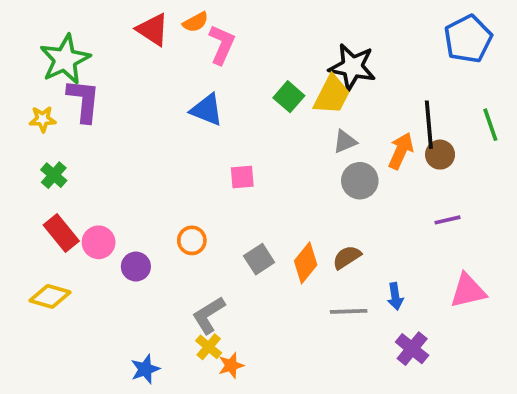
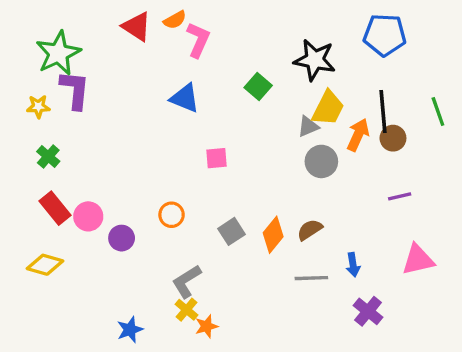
blue pentagon: (468, 39) -> (385, 35), moved, turned 30
yellow trapezoid: (332, 95) -> (328, 108), moved

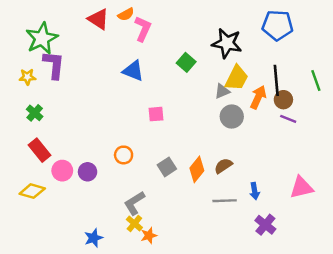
purple line: (400, 196) -> (288, 119), moved, turned 35
pink circle: (88, 216) -> (62, 171), moved

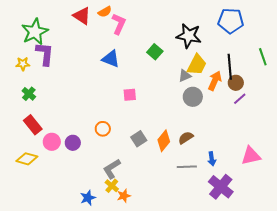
green line: (316, 80) -> (263, 57), moved
purple line: (288, 119) -> (240, 99), turned -64
purple cross: (265, 225) -> (221, 187), size x1.4
blue star: (94, 238) -> (88, 198), moved

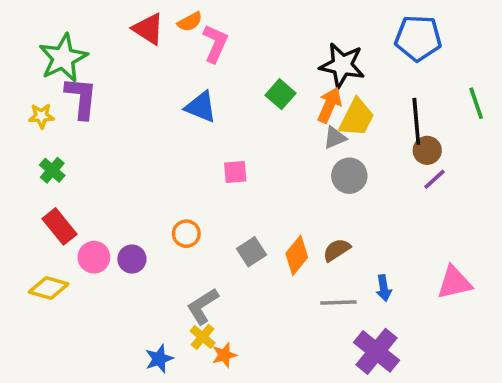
orange arrow: (215, 81) -> (329, 105), moved
purple cross: (221, 187) -> (377, 351), moved

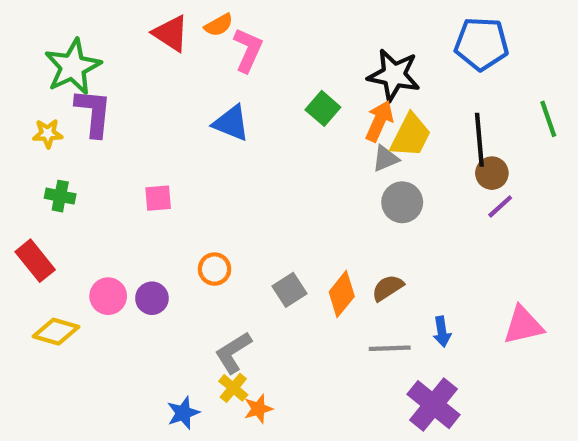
green cross: (52, 170) -> (60, 196), turned -30
pink square: (235, 172) -> (158, 198), moved
red rectangle: (59, 226) -> (35, 261), moved

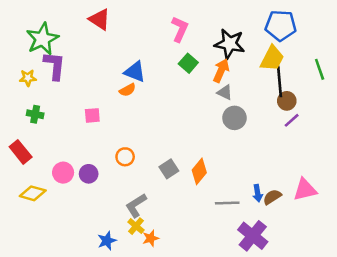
orange semicircle: (219, 25) -> (128, 90), moved
pink L-shape: (248, 50) -> (180, 29), moved
yellow trapezoid: (411, 136) -> (272, 58), moved
gray triangle: (386, 158) -> (225, 92), turned 49
brown semicircle: (388, 288) -> (272, 197), moved

